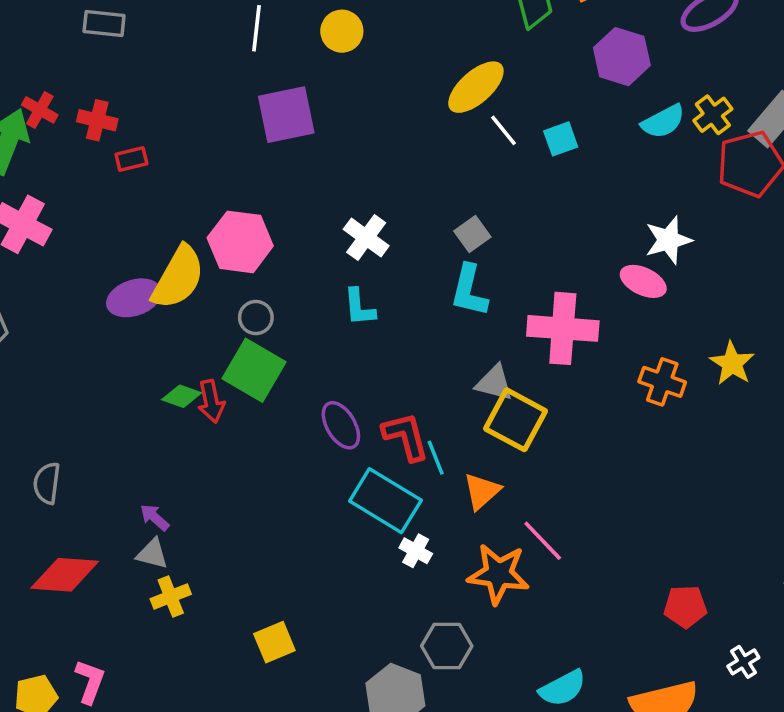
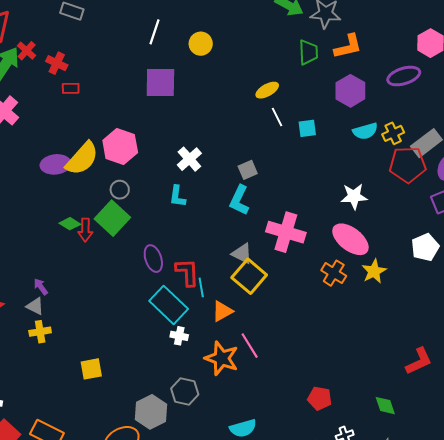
yellow ellipse: (476, 87) -> (267, 90), size x0.7
pink ellipse: (643, 281) -> (350, 239), moved, size x1.5
white cross: (416, 551) -> (179, 336), turned -30

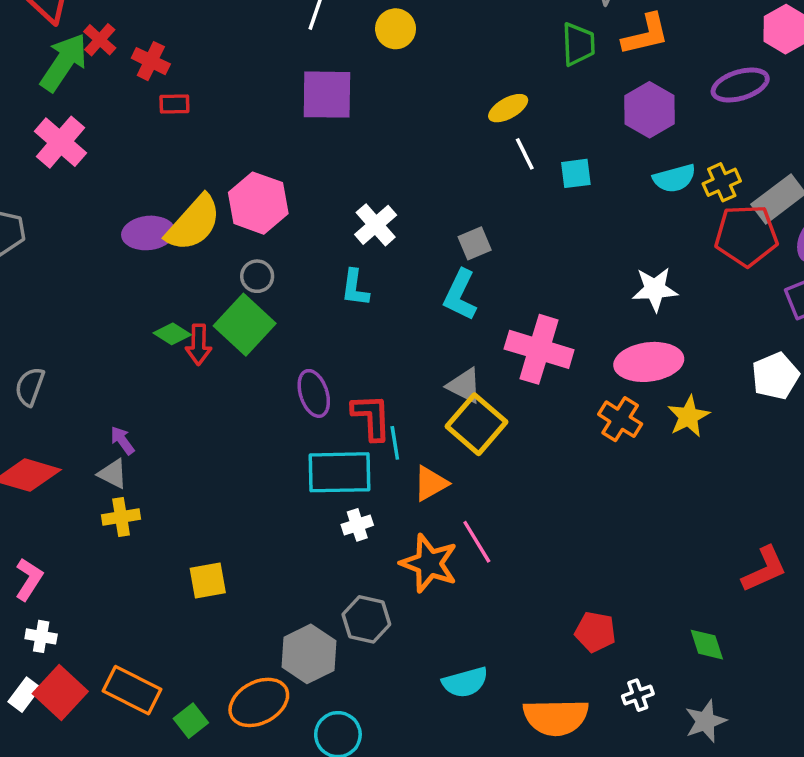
pink ellipse: (350, 239) -> (649, 362), turned -45
cyan rectangle: (169, 305) -> (340, 472), turned -45
white cross: (179, 336) -> (357, 525), turned -30

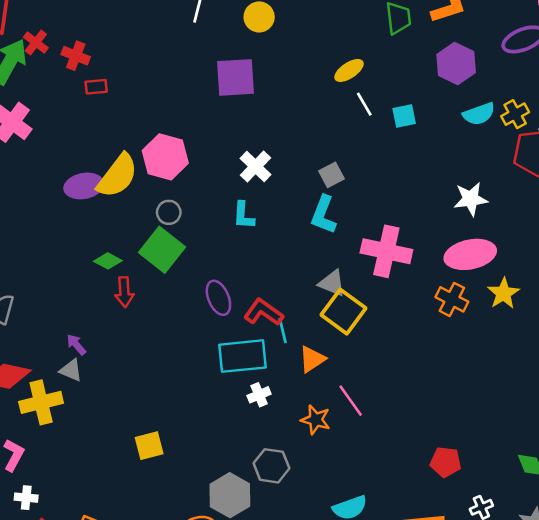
purple square: (327, 95) -> (235, 77), moved
red arrow: (199, 345) -> (124, 292), moved
red L-shape: (371, 417) -> (263, 312), turned -48
yellow cross: (121, 517) -> (41, 402), moved, size x1.5
orange star: (429, 563) -> (316, 420), size x0.7

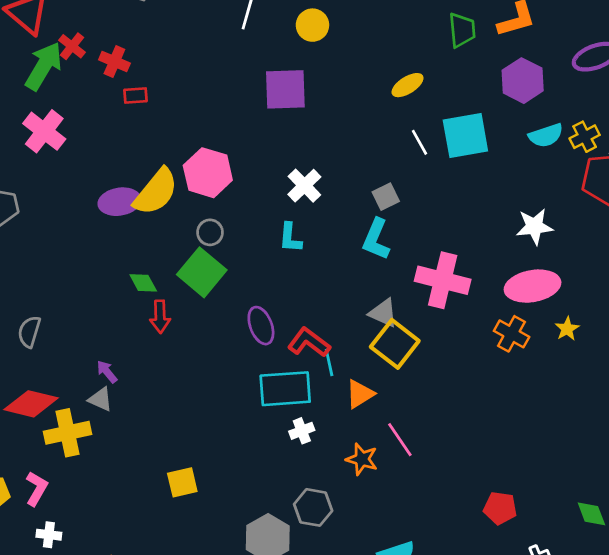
white line: (364, 104) -> (419, 142), moved
cyan square: (404, 116) -> (465, 136), size x1.8
green diamond: (108, 261) -> (143, 283), turned 32
yellow star: (503, 293) -> (567, 329), size x0.7

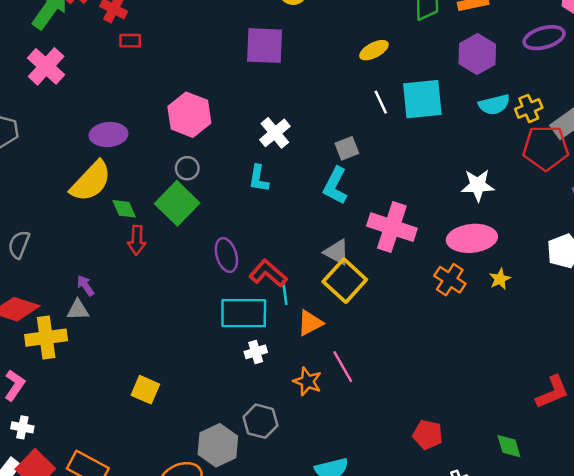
yellow semicircle: (156, 192) -> (91, 181), moved
gray triangle: (100, 399) -> (78, 310), turned -30
yellow square: (182, 482) -> (145, 390), turned 32

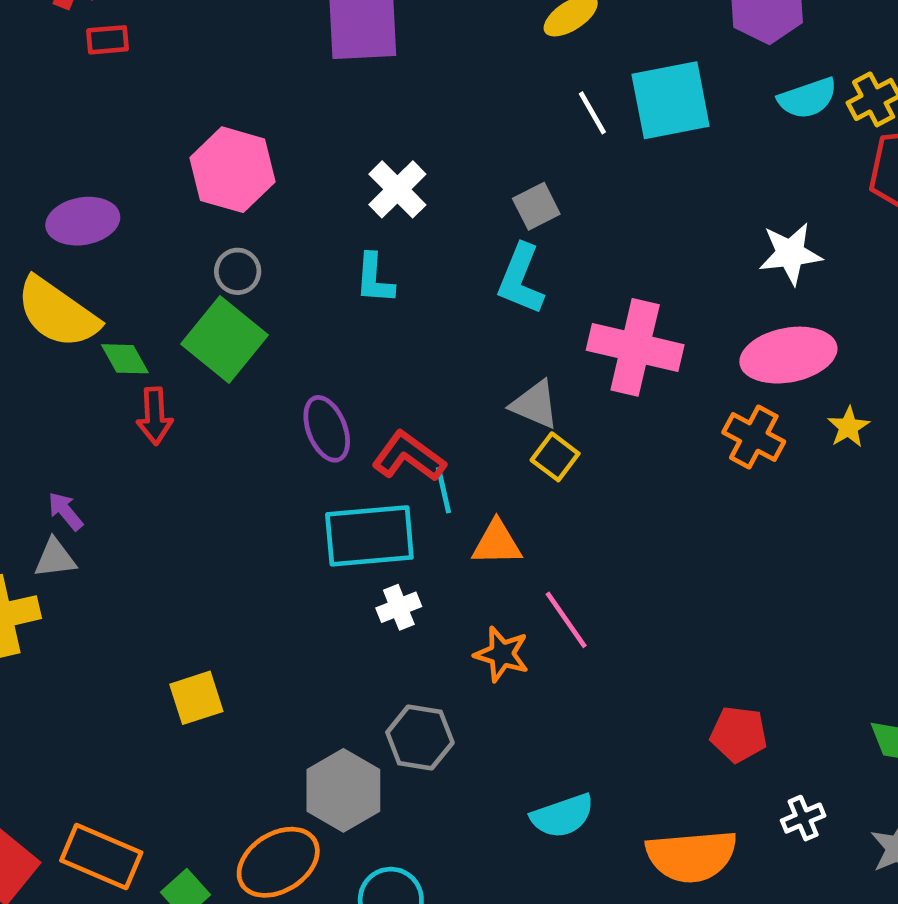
yellow semicircle: (91, 181) -> (57, 313), turned 87
yellow square: (345, 281) -> (555, 457), size x0.6
orange triangle: (310, 323) -> (497, 543), turned 32
yellow square: (145, 390) -> (196, 698), turned -36

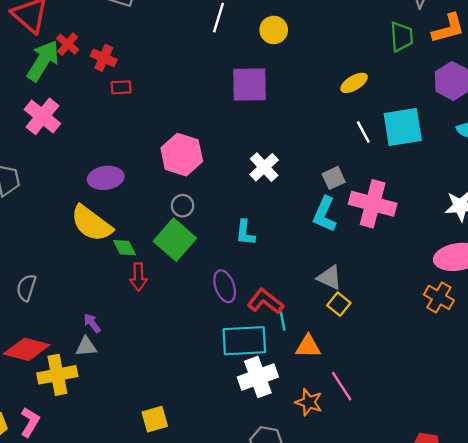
cyan L-shape: (374, 279) -> (245, 233), moved
pink cross: (635, 347) -> (373, 204), moved
white cross: (399, 607) -> (258, 377), size x1.8

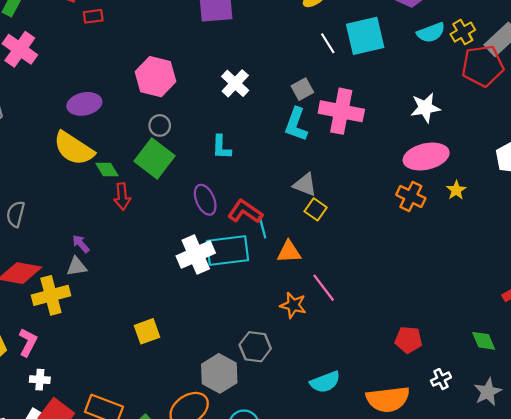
white cross: (258, 377) -> (196, 254), moved

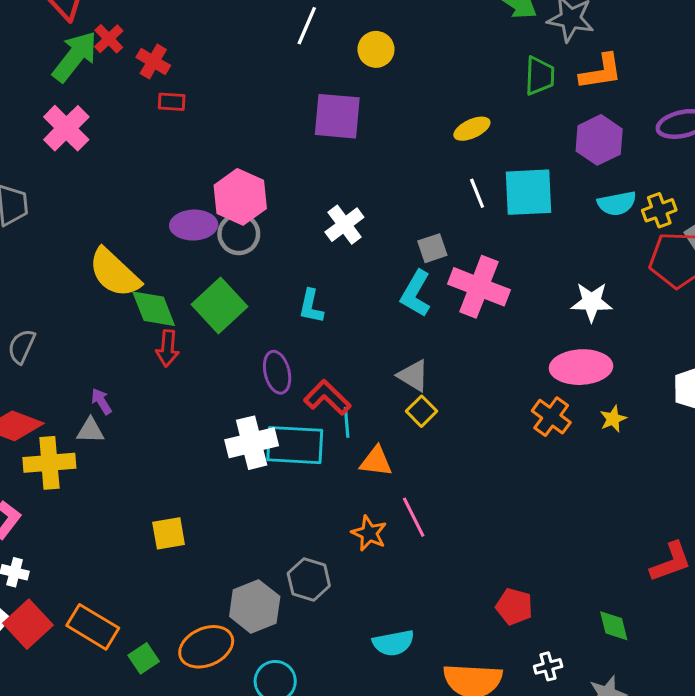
purple ellipse: (84, 104) -> (194, 225), moved
gray circle: (160, 125) -> (239, 234), moved, size x1.4
green diamond: (107, 169) -> (154, 309), size x1.5

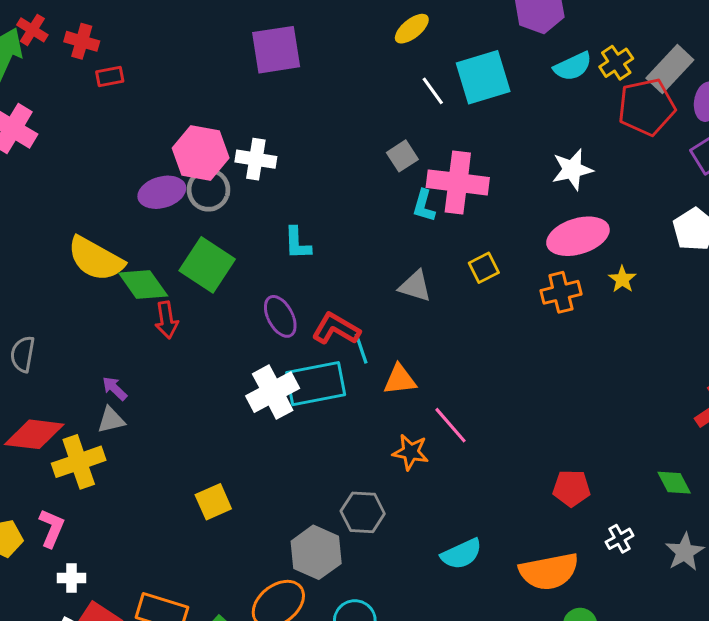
white cross: (344, 225) -> (256, 159), moved, turned -30
cyan L-shape: (416, 294) -> (424, 206), moved, size x0.7
yellow square: (422, 411) -> (484, 268), moved, turned 32
orange cross: (551, 417) -> (561, 292), turned -36

